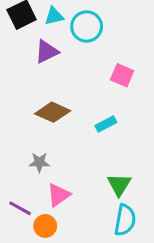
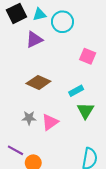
green triangle: (119, 185) -> (85, 111), moved
pink triangle: (59, 195) -> (50, 122), moved

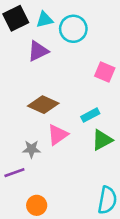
green triangle: (85, 111) -> (102, 140), turned 30
pink triangle: (50, 122) -> (58, 135), moved
purple line: (15, 150) -> (14, 173), moved, turned -49

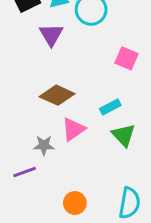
purple triangle: (38, 51) -> (51, 35), turned -35
green triangle: (102, 140) -> (124, 135), turned -45
orange circle: (37, 205) -> (75, 203), moved

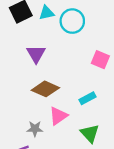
purple triangle: (51, 35) -> (36, 54), moved
green triangle: (124, 135) -> (90, 133), moved

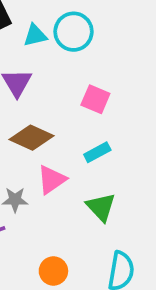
cyan triangle: (47, 13) -> (35, 35), moved
pink square: (100, 60) -> (95, 99), moved

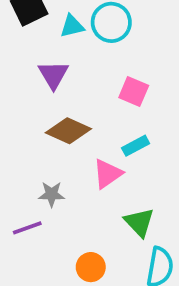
pink triangle: (52, 180) -> (108, 174), moved
green triangle: (101, 207) -> (139, 222), moved

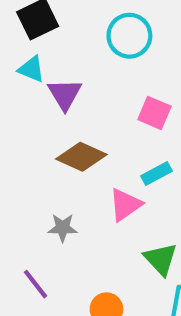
cyan triangle: (72, 26) -> (31, 69), moved, turned 35
purple line: (27, 228) -> (35, 284), moved, turned 72

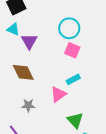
cyan circle: (129, 36) -> (69, 28), moved
brown diamond: (81, 157) -> (23, 72), moved, turned 40

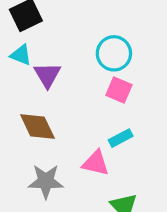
pink triangle: (58, 94) -> (96, 163), turned 48
gray star: (28, 105) -> (46, 181), size x1.5

